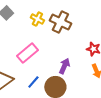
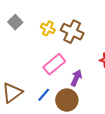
pink rectangle: (27, 53) -> (54, 64), moved

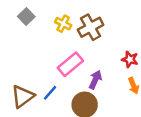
brown cross: (72, 32) -> (91, 27), turned 35
blue line: (44, 95) -> (50, 93), moved

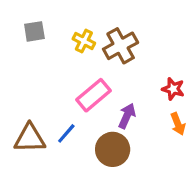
gray square: (26, 16) -> (34, 31), turned 35
brown triangle: (23, 96) -> (30, 138), turned 35

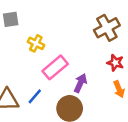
yellow cross: (84, 41) -> (36, 43), moved
brown cross: (121, 46) -> (107, 28), moved

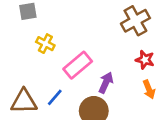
yellow cross: (36, 43) -> (45, 44), moved

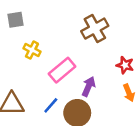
brown cross: (135, 21) -> (95, 29), moved
blue line: (55, 97) -> (51, 105), moved

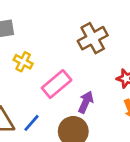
blue line: (51, 105) -> (32, 123), moved

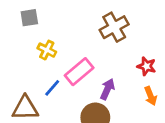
blue line: (32, 123) -> (52, 88), moved

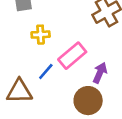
yellow cross: (47, 50) -> (41, 35), turned -30

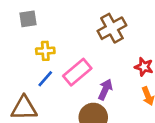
blue line: (46, 71) -> (45, 79), moved

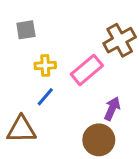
pink rectangle: (77, 72) -> (87, 70), moved

